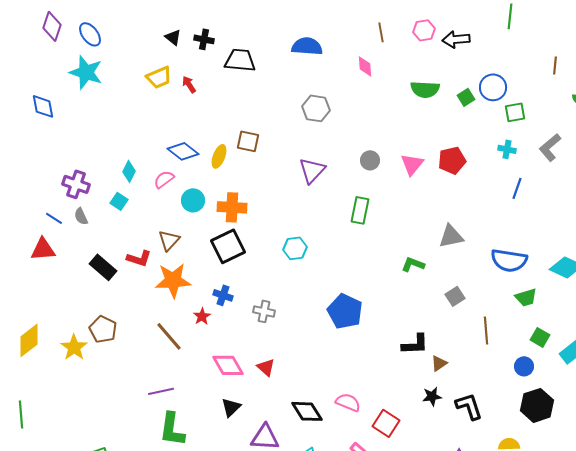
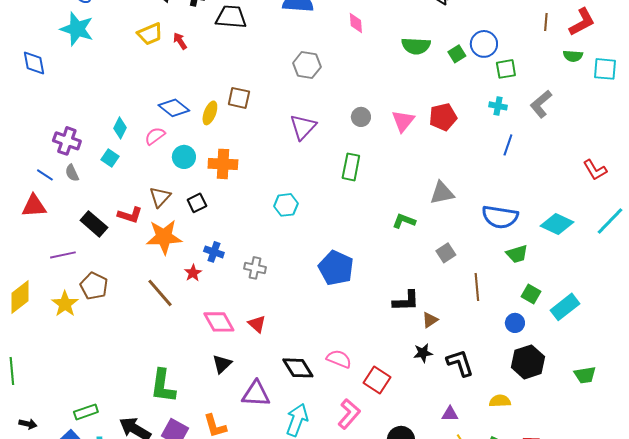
black square: (228, 246) -> (197, 203), moved, size x0.6
purple line: (161, 391) -> (63, 255), moved

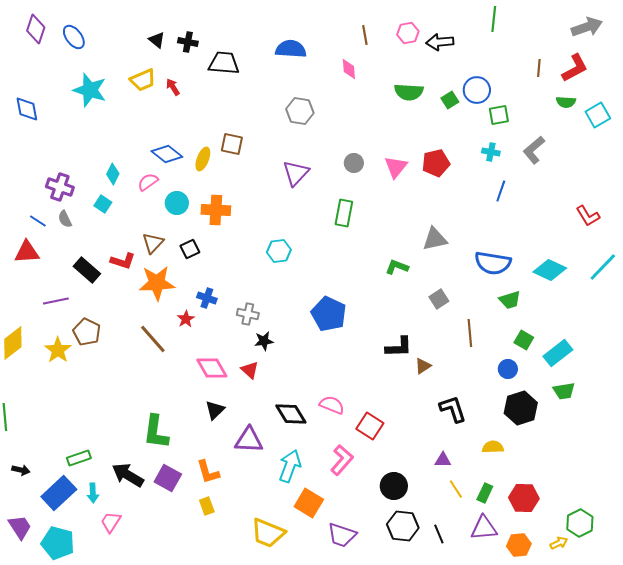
cyan star: (77, 29) -> (90, 90), moved
cyan square: (605, 69) -> (598, 115), turned -35
black star: (423, 353) -> (264, 341), moved
green trapezoid: (585, 375) -> (564, 391), moved

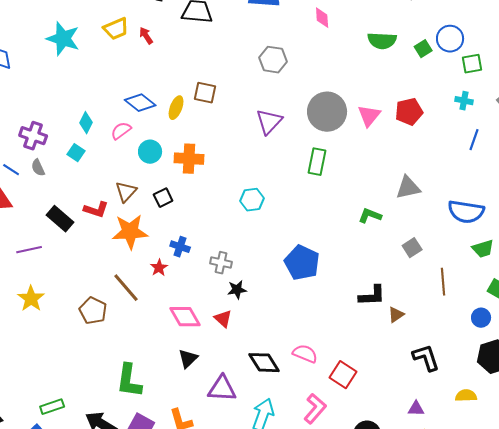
gray circle: (354, 163) -> (327, 112), size x2.0
brown pentagon: (87, 332) -> (93, 311), moved

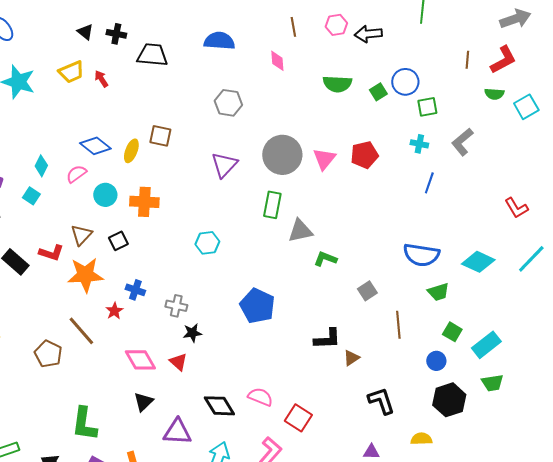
gray triangle: (408, 188) -> (300, 231), moved

